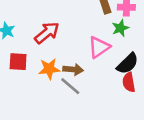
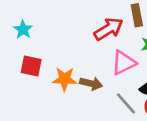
red arrow: (47, 33) -> (109, 29), moved
gray line: (70, 86) -> (126, 103), moved

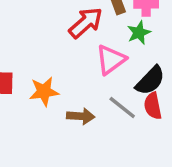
brown arrow: (91, 83) -> (81, 116), moved

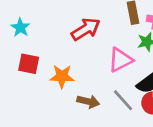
red arrow: (86, 23) -> (86, 29), moved

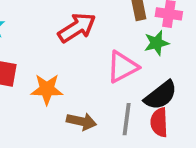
gray line: (123, 100) -> (127, 119), turned 50

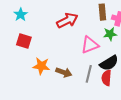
orange star: (47, 89) -> (41, 66), moved

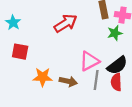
pink triangle: (90, 45) -> (89, 61), moved

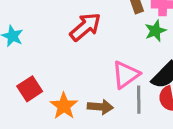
red square: (20, 52) -> (30, 89), moved, turned -36
orange star: (43, 77) -> (64, 106), turned -30

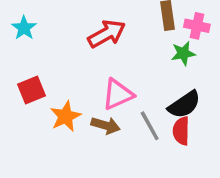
pink triangle: (126, 75) -> (118, 94), moved
gray line: (139, 100) -> (150, 126), turned -40

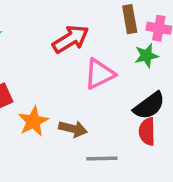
pink triangle: (118, 94) -> (100, 74), moved
gray line: (150, 126) -> (102, 158), moved, turned -60

